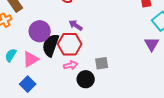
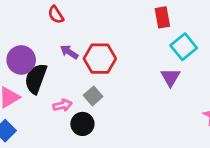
red hexagon: (70, 44) -> (100, 59), moved
gray square: (102, 63) -> (93, 96), moved, turned -32

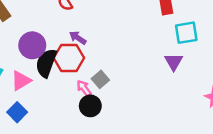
cyan square: (184, 47) -> (186, 33), turned 30
red hexagon: (100, 59) -> (69, 58), moved
pink arrow: (62, 105) -> (84, 88), moved, turned -114

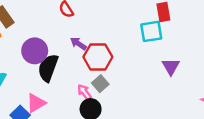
cyan square: (186, 33) -> (151, 31), moved
red hexagon: (69, 58) -> (98, 57), moved
pink triangle: (21, 81) -> (36, 103), moved

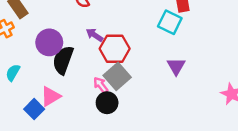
cyan square: (151, 31) -> (170, 22), turned 35
purple triangle: (171, 67) -> (176, 66), moved
gray square: (100, 84) -> (117, 76), size x1.5

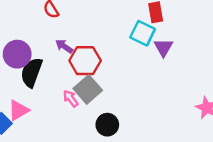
purple triangle: (176, 66) -> (163, 48), moved
black circle: (107, 103) -> (107, 125), moved

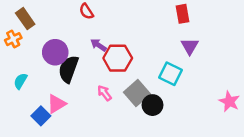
cyan square: (143, 33) -> (171, 74), moved
gray square: (88, 89) -> (137, 93), moved
black circle: (107, 125) -> (153, 105), moved

